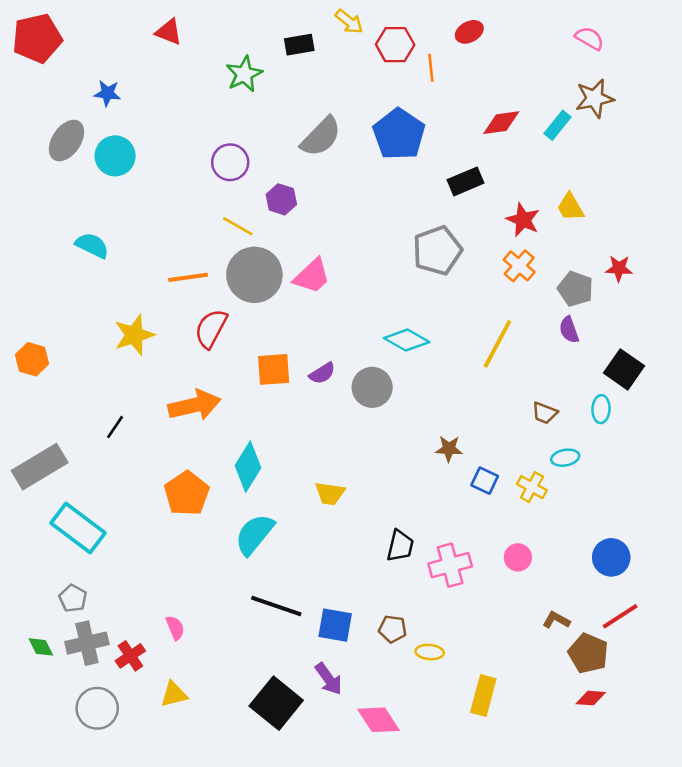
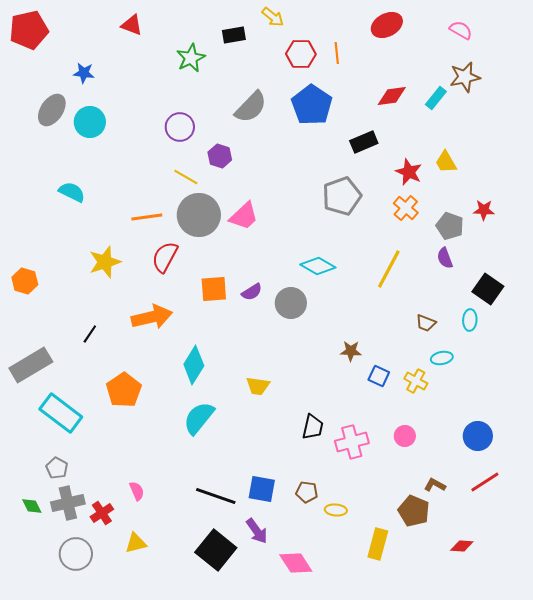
red ellipse: (469, 32) -> (387, 25), moved, size x1.4
red hexagon: (395, 45) -> (301, 54), moved
orange pentagon: (187, 493) -> (124, 390), moved
black line: (276, 606) -> (216, 496), moved
brown pentagon: (588, 653) -> (414, 511), moved

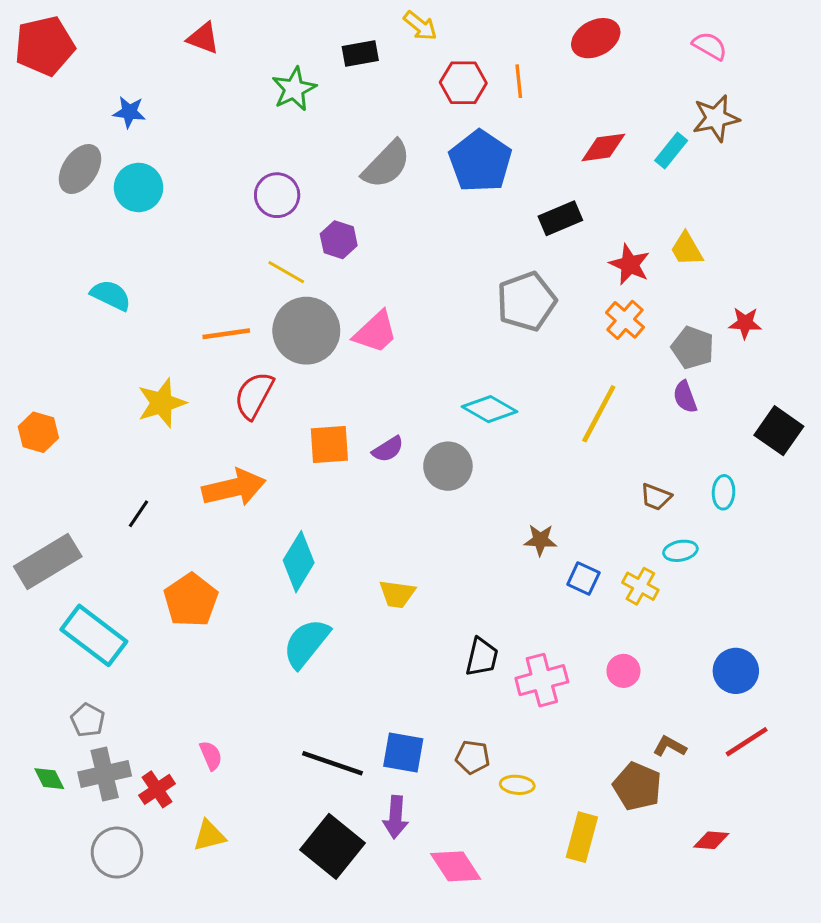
black square: (488, 289) -> (779, 431), moved
purple arrow: (257, 531) -> (396, 817), turned 40

